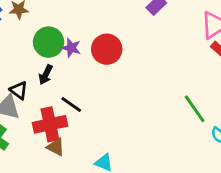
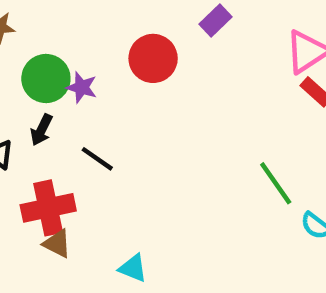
red circle: (107, 49) -> (153, 58), moved
black line: (71, 104) -> (97, 159), moved

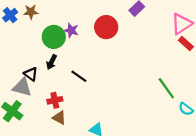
purple star: (82, 87) -> (71, 30), moved
red cross: (48, 208) -> (55, 100), size x0.6

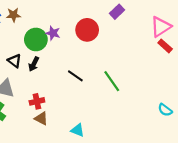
black triangle: (31, 74) -> (15, 61), moved
black line: (79, 76) -> (75, 76), moved
green line: (166, 88) -> (112, 81), moved

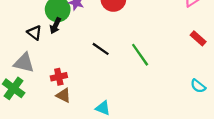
red rectangle: (165, 46) -> (198, 38), moved
black arrow: (34, 64) -> (55, 26), moved

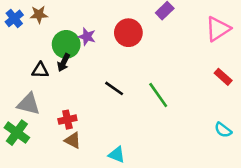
black triangle: (34, 33) -> (40, 70), turned -35

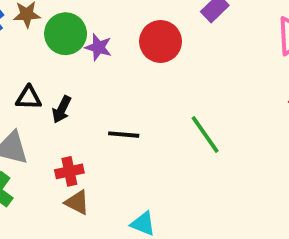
green circle: (66, 44) -> (66, 34), moved
black arrow: (64, 63) -> (62, 109), moved
black line: (114, 88) -> (124, 135), moved, turned -30

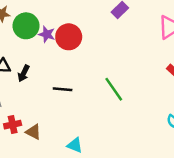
red circle: (161, 41) -> (69, 37), moved
red cross: (69, 171) -> (13, 125), moved

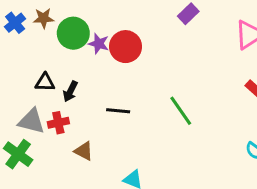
red cross: (13, 125) -> (58, 123), moved
brown triangle: (33, 132) -> (84, 151), moved

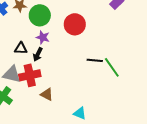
purple star: (99, 44) -> (43, 37), moved
black line: (118, 111) -> (95, 60), moved
red cross: (58, 123) -> (30, 75), size x1.5

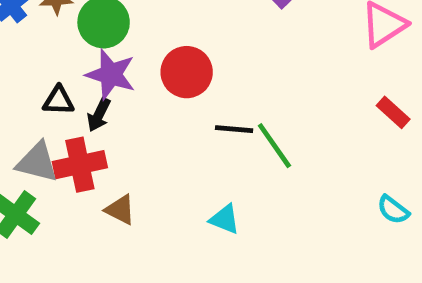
red circle: (75, 24) -> (187, 72), moved
purple star: (43, 37) -> (111, 74), size x1.5
cyan triangle: (80, 113) -> (225, 219), moved

